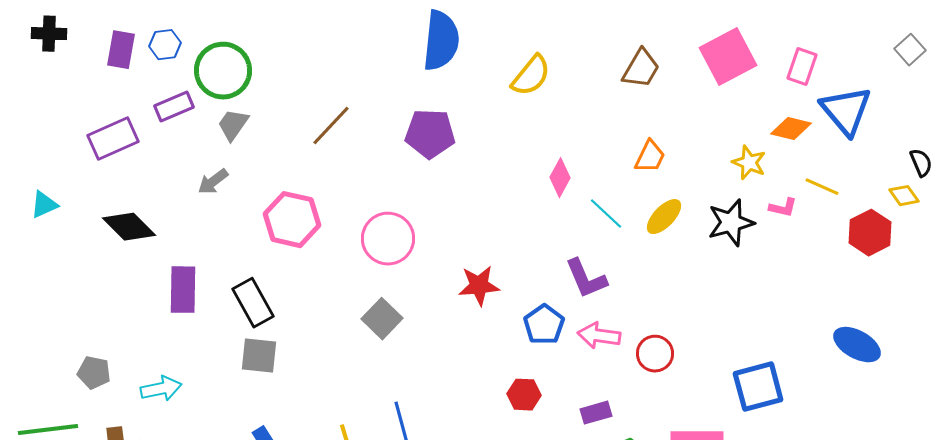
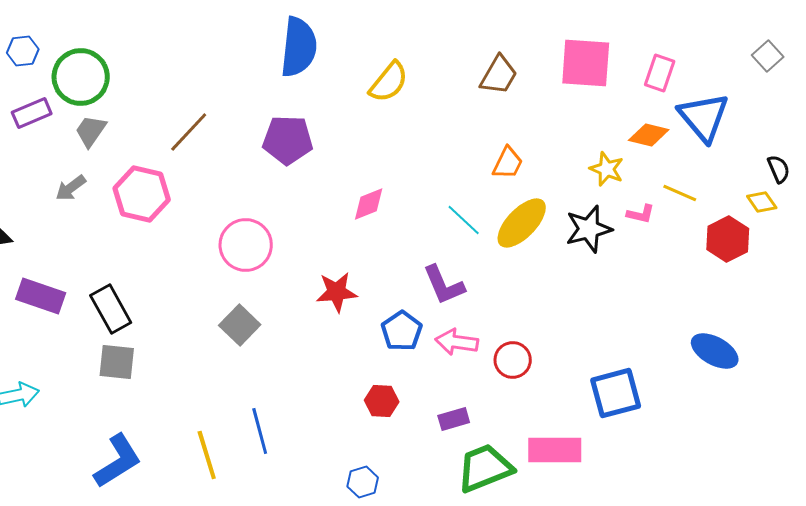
pink square: (728, 57) -> (586, 63), turned 32
pink diamond: (560, 178) -> (369, 204), moved, turned 39
yellow ellipse: (664, 217) -> (522, 223), size x1.4
pink hexagon: (292, 220) -> (142, 194), moved
purple rectangle: (183, 290) -> (41, 296), turned -72

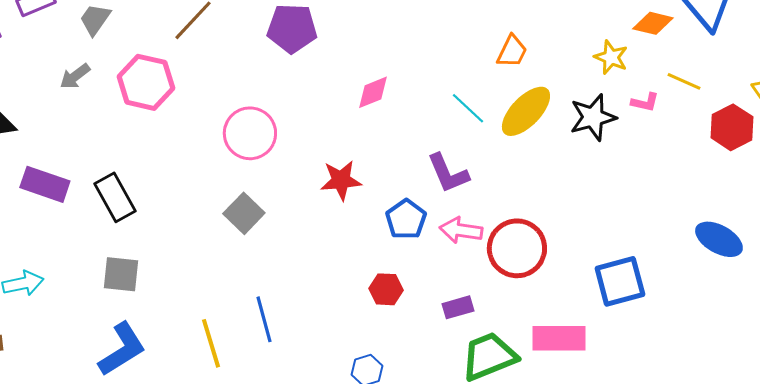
red circle: (513, 360) -> (517, 248), size x1.6
gray square: (117, 362) -> (121, 274), moved

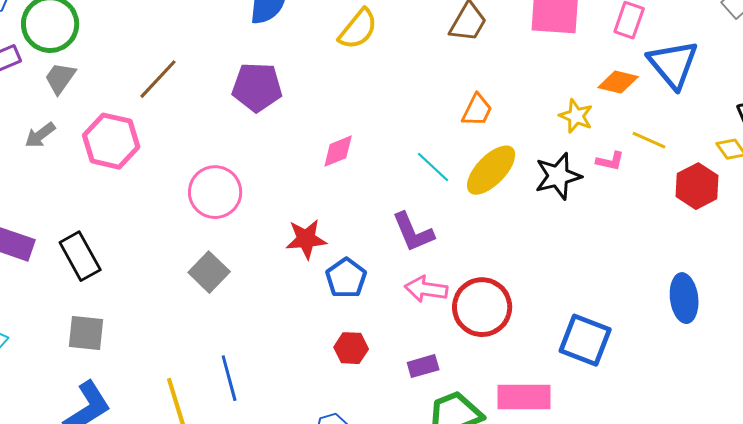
blue pentagon: (406, 219) -> (346, 278), moved
blue ellipse: (719, 239) -> (684, 298), turned 54
blue square: (620, 281) -> (585, 340), turned 36

